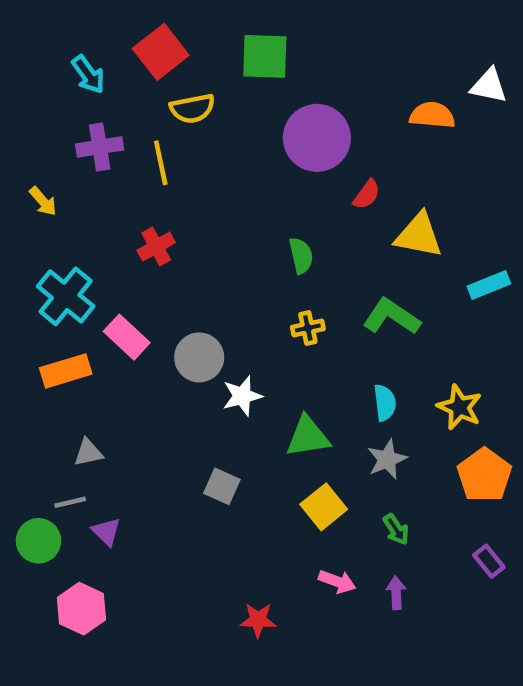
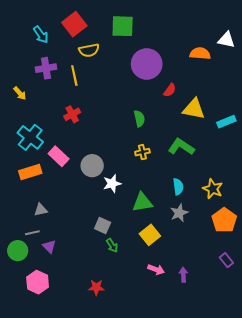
cyan rectangle: (489, 285) -> (226, 122), moved
green arrow: (396, 529) -> (112, 245), moved
red star: (258, 620) -> (96, 287), moved

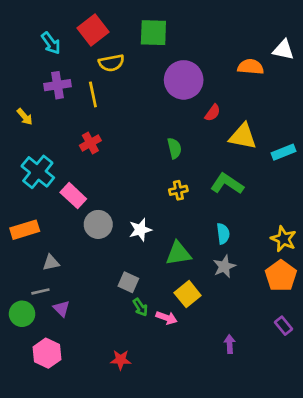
gray circle: (92, 166) -> (98, 224), moved
orange rectangle: (30, 172) -> (25, 230), moved
yellow star: (213, 189) -> (283, 239), moved
pink arrow: (156, 269) -> (167, 318), moved

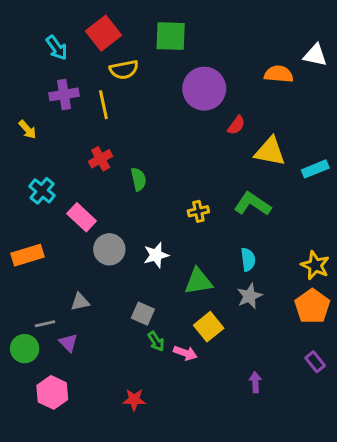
green semicircle: (174, 148) -> (139, 179), moved
cyan cross: (38, 172) -> (42, 191), size x0.7
gray triangle: (51, 263) -> (80, 302), moved

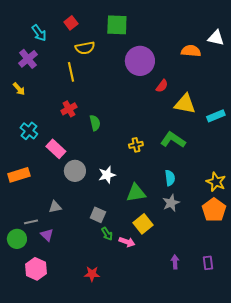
red square: (103, 33) -> (71, 23), size x0.6
purple cross: (64, 94) -> (28, 59), moved, turned -30
purple rectangle: (315, 362) -> (208, 263), moved, turned 32

